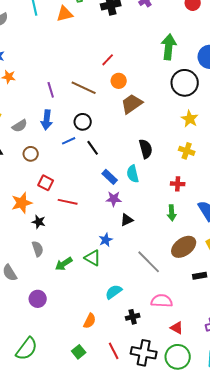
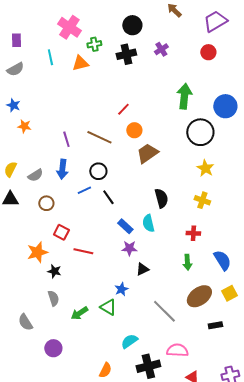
black cross: (133, 317) -> (148, 366), size x1.6

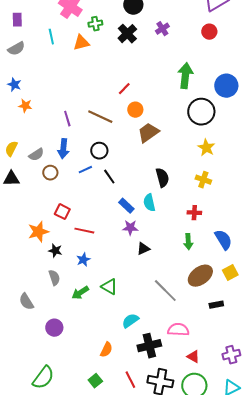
black cross: (126, 54) -> (127, 34), turned -30
brown circle: (46, 203) -> (50, 173), moved
blue star: (121, 289) -> (83, 260), moved

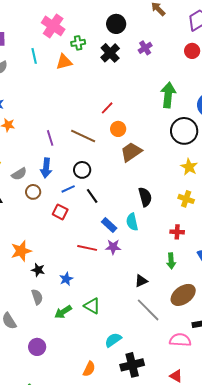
red square: (62, 212) -> (60, 212), moved
red line: (84, 231) -> (87, 248), moved
black triangle: (143, 249) -> (141, 281), moved
pink semicircle: (178, 330) -> (180, 340), moved

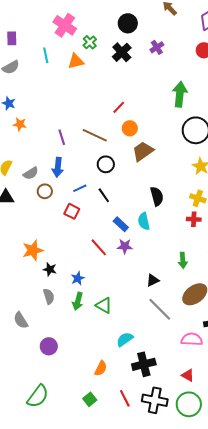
green cross: (78, 43) -> (90, 42), turned -32
black circle: (82, 170) -> (106, 164), moved
red cross: (177, 232) -> (194, 219), moved
red line: (87, 248) -> (99, 247), turned 36
green arrow: (63, 312) -> (78, 301), moved, turned -42

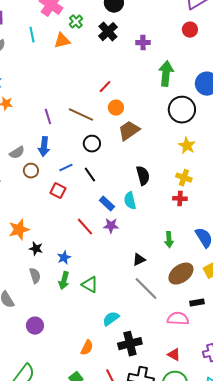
purple cross: (157, 47) -> (143, 43), moved, turned 32

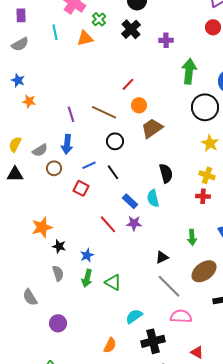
pink semicircle: (178, 319) -> (181, 316), moved

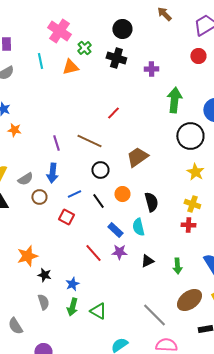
black cross: (131, 29) -> (116, 58), turned -30
orange circle: (139, 105) -> (122, 194), moved
black triangle: (162, 257) -> (147, 261), moved

